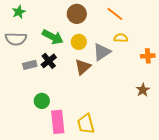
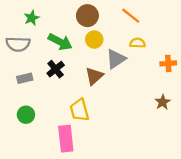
green star: (19, 12) -> (32, 18), moved
yellow circle: (79, 42) -> (94, 40), moved
gray rectangle: (30, 65) -> (25, 78), moved
green circle: (42, 101) -> (26, 115), moved
yellow trapezoid: (86, 124) -> (79, 110), moved

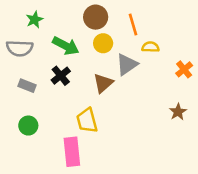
orange line: (131, 16) -> (133, 25), moved, turned 36
orange cross: (168, 63) -> (184, 69), turned -35
gray rectangle: (25, 78) -> (27, 86), turned 35

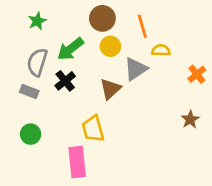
green arrow: (66, 46) -> (70, 49), turned 115
gray semicircle: (20, 48) -> (37, 62), moved, turned 105

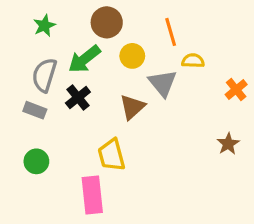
brown circle: (102, 18) -> (107, 22), moved
gray triangle: (136, 69) -> (163, 83), turned -35

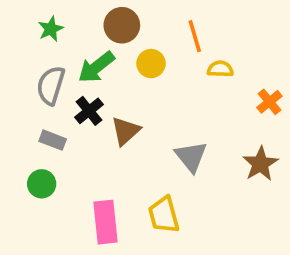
gray triangle: (163, 83) -> (191, 156), moved
brown triangle: (132, 107) -> (125, 131), moved
gray rectangle: (35, 110) -> (53, 140), moved
brown star: (228, 144) -> (260, 164), size x1.4
yellow trapezoid: (111, 155) -> (164, 215), moved

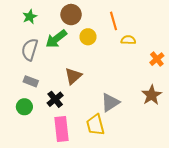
black cross: (89, 111) -> (55, 99), moved
gray triangle: (191, 156) -> (110, 103), moved, turned 36

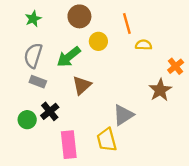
green arrow: (56, 39) -> (69, 57), moved
gray rectangle: (31, 81) -> (38, 82), moved
brown star: (152, 95) -> (160, 90), moved
black cross: (55, 99) -> (50, 111), moved

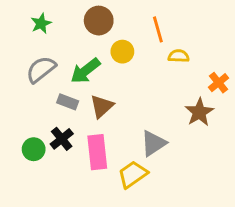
gray semicircle: (33, 56) -> (41, 69), turned 35
gray rectangle: (38, 82) -> (68, 102), moved
yellow trapezoid: (107, 140) -> (133, 174), turned 70
pink rectangle: (69, 145) -> (97, 152), moved

